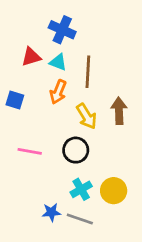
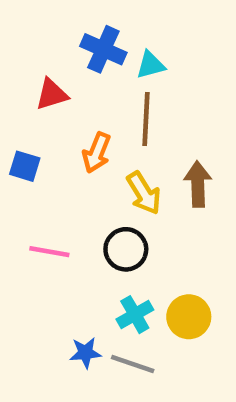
cyan triangle: (58, 62) -> (151, 65), moved, turned -36

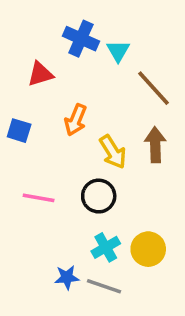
cyan triangle: (151, 65) -> (118, 51), turned -45
brown line: (146, 119) -> (154, 88), moved, turned -45

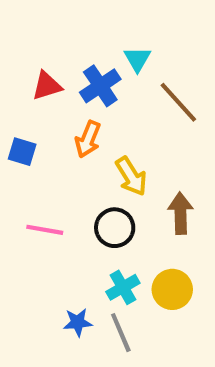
blue cross: (81, 39) -> (100, 86), moved, turned 32
brown arrow: (155, 145) -> (180, 213), moved
gray line: (104, 286) -> (121, 333), turned 48

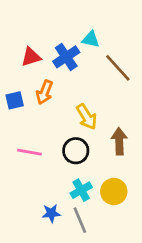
cyan triangle: (137, 59) -> (91, 39), turned -48
orange arrow: (88, 139) -> (44, 92), moved
blue square: (22, 152) -> (15, 100), turned -30

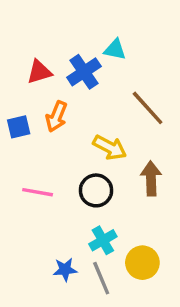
brown line: (118, 68) -> (148, 108), moved
yellow arrow: (87, 117) -> (110, 147), turned -30
yellow circle: (114, 192) -> (142, 263), moved

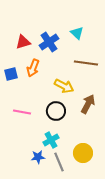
cyan triangle: (115, 50) -> (77, 33), moved, turned 32
brown line: (148, 108) -> (86, 63), turned -40
brown arrow: (151, 178) -> (88, 104), turned 30
cyan cross: (103, 240) -> (51, 140), moved

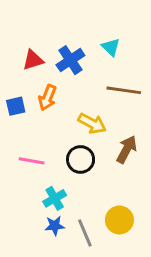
cyan cross: (51, 140) -> (55, 198), moved

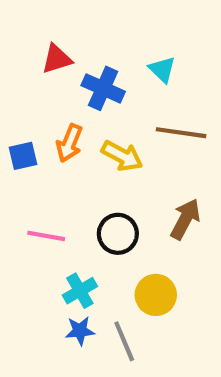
red triangle: (33, 60) -> (57, 59), moved
blue cross: (70, 60) -> (103, 88), turned -32
yellow arrow: (92, 123) -> (122, 156), moved
yellow circle: (119, 220) -> (156, 295), moved

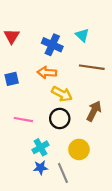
red triangle: (57, 59) -> (12, 36), moved, turned -42
orange arrow: (69, 143) -> (47, 73), moved, turned 72
yellow arrow: (122, 156) -> (62, 94), moved

